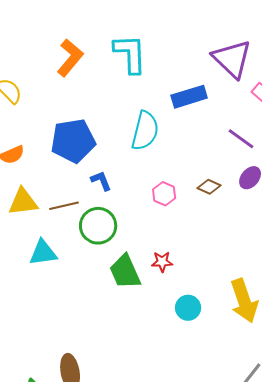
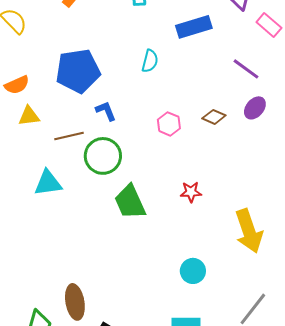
cyan semicircle: (145, 131) -> (150, 61), size x0.6
yellow triangle: (23, 202) -> (29, 116), moved, size x0.7
red star: (162, 262) -> (191, 192), moved
cyan circle: (188, 308) -> (193, 271), moved

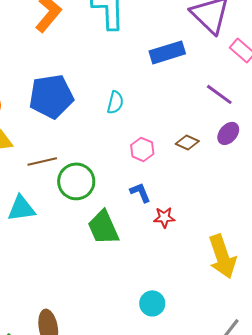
cyan semicircle: (150, 61) -> (115, 102), moved
blue L-shape: (106, 111) -> (140, 192), moved
cyan circle: (193, 271) -> (152, 303), moved

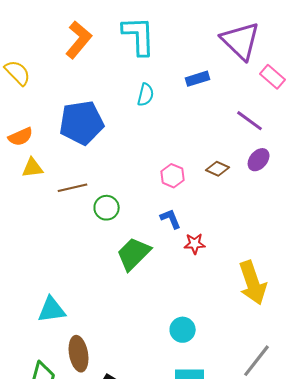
blue rectangle: (167, 52) -> (198, 79), size x0.7
cyan semicircle: (115, 102) -> (146, 95), moved
green circle: (76, 181) -> (107, 208), size x0.7
cyan triangle: (21, 208) -> (52, 310), moved
green trapezoid: (103, 227) -> (134, 254), turned 69

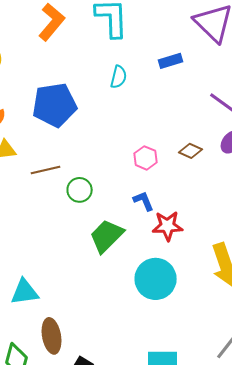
red star: (195, 244) -> (168, 226), size x1.4
cyan circle: (183, 330) -> (156, 279), moved, size x1.6

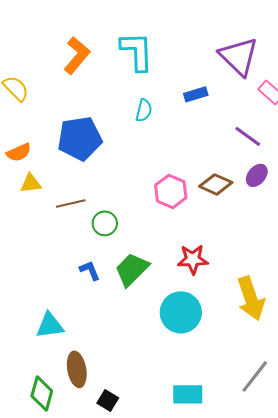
brown diamond: (191, 151) -> (216, 184), size x1.4
pink hexagon: (146, 158) -> (171, 191), size x1.4
blue L-shape: (144, 201) -> (90, 270), moved

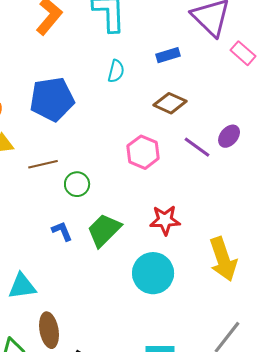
purple line: (248, 136) -> (197, 147), moved
brown diamond: (216, 184) -> (170, 103), moved

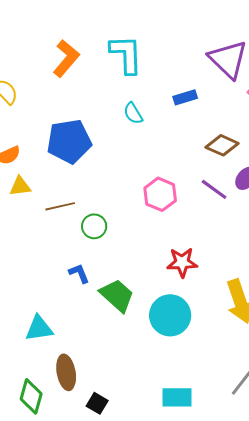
cyan semicircle: (116, 71) -> (133, 113), turned 135
brown diamond: (170, 103) -> (222, 145), moved
green trapezoid: (104, 230) -> (117, 295), moved, turned 87

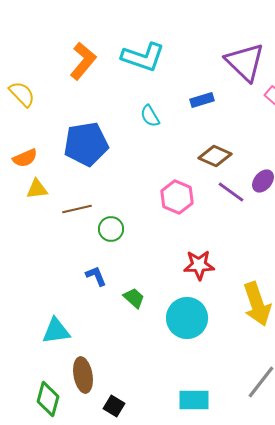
cyan L-shape: (126, 54) -> (143, 57), turned 111
brown diamond: (222, 145) -> (215, 156), moved
green trapezoid: (117, 295) -> (134, 298), size x0.6

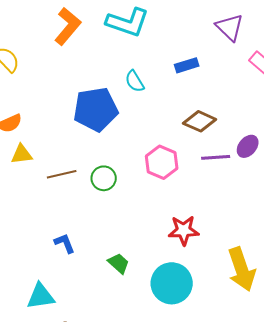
purple triangle: (245, 62) -> (230, 27), size x0.7
blue pentagon: (86, 144) -> (96, 109), moved
purple line: (231, 192) -> (216, 157), turned -40
green circle: (111, 229) -> (104, 178), moved
blue L-shape: (96, 276) -> (65, 243), moved

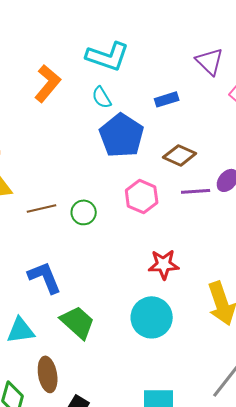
orange L-shape: (68, 26) -> (48, 83), moved
cyan semicircle: (135, 81) -> (102, 97), moved
blue pentagon: (96, 109) -> (122, 135), moved, turned -30
blue L-shape: (65, 243) -> (45, 277), size x1.6
green trapezoid: (119, 263) -> (78, 322), moved, size x1.6

